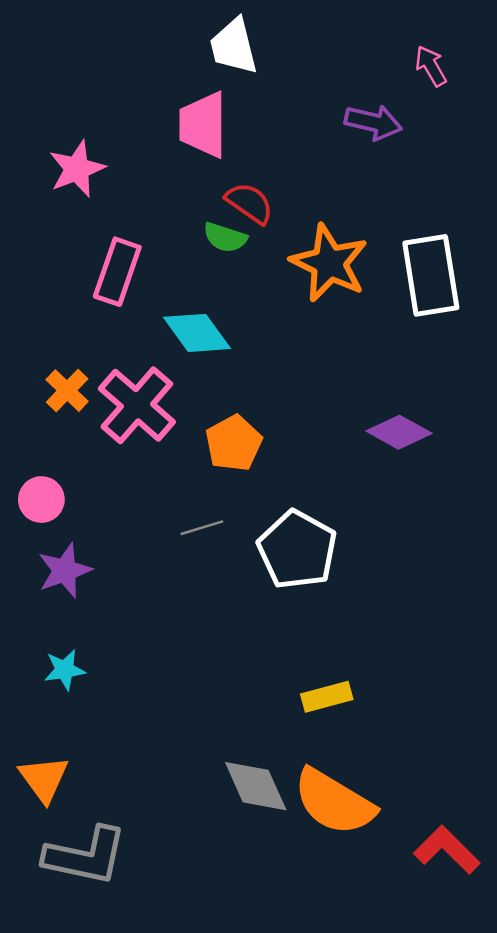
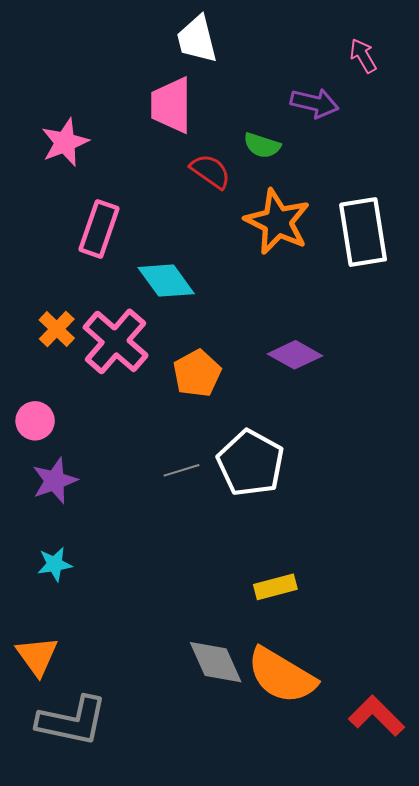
green semicircle: (225, 237) -> (262, 145), moved
purple diamond: (399, 432) -> (295, 355), moved
gray line: (202, 528) -> (182, 470), moved

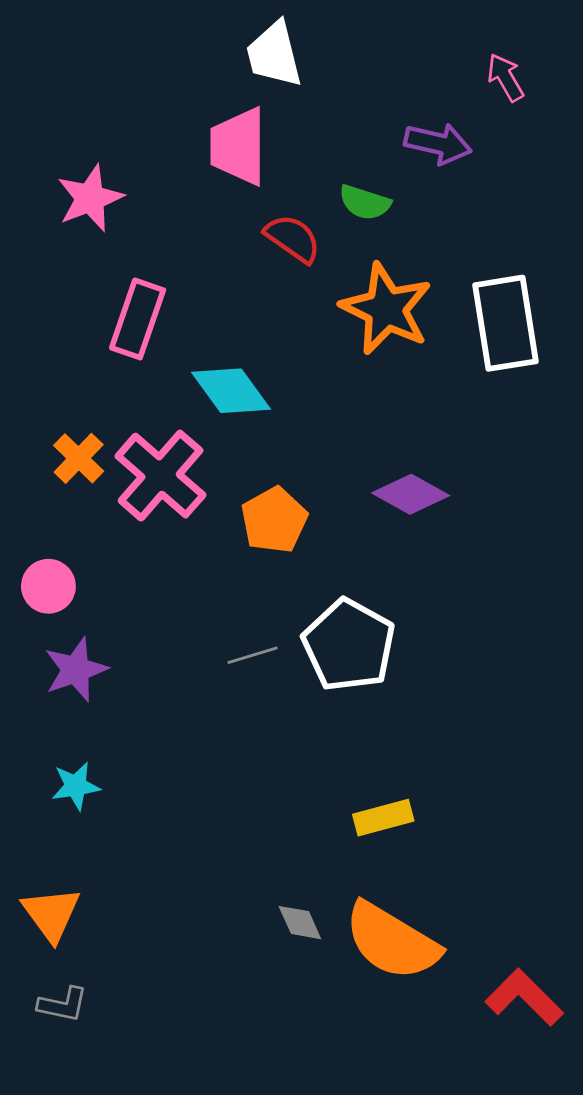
gray diamond: (216, 662) -> (300, 923), size x0.6
gray L-shape: (72, 721) -> (63, 1005), moved, size x0.5

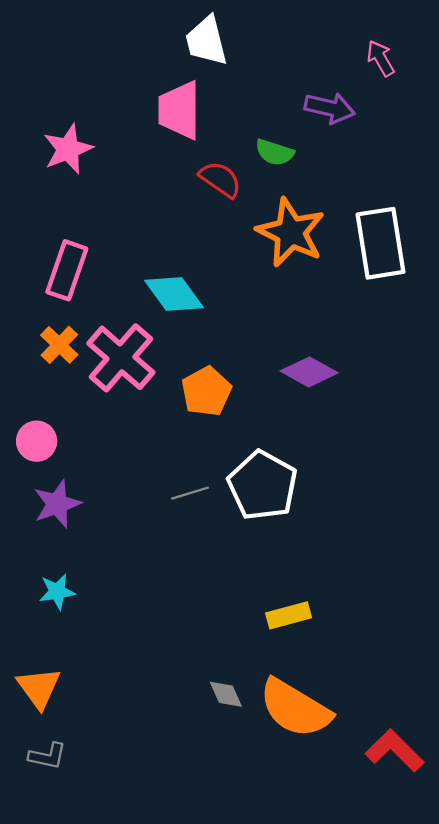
pink rectangle: (138, 319) -> (67, 270), moved

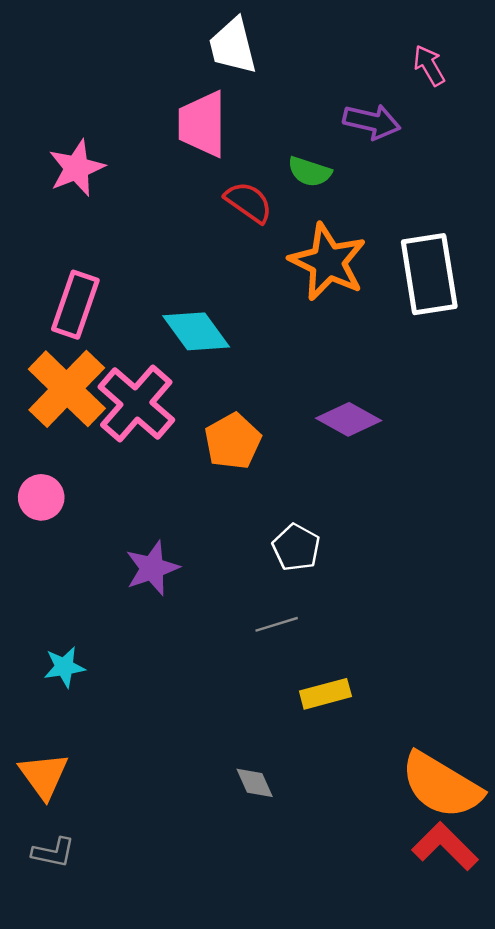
orange cross: (59, 345) -> (67, 389), size x1.8
white pentagon: (263, 486) -> (296, 547), size x0.6
gray line: (190, 493) -> (277, 624), moved
purple star: (57, 504) -> (152, 568), moved
orange semicircle: (295, 708) -> (441, 785), moved

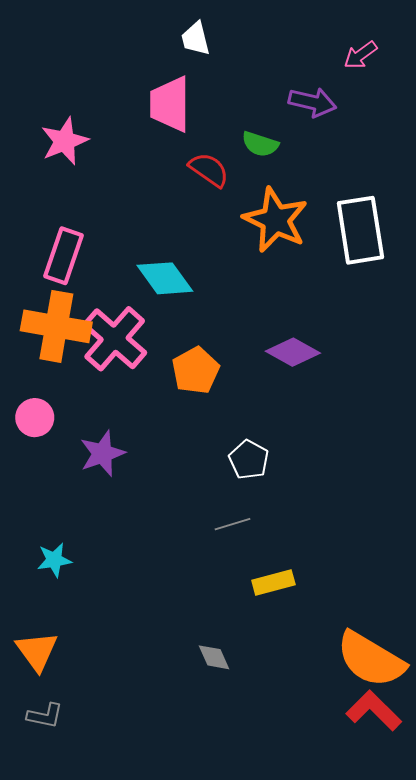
white trapezoid: (233, 46) -> (196, 39), size x0.7
pink arrow: (429, 66) -> (360, 55), turned -96
orange cross: (67, 389) -> (56, 326), turned -34
purple star: (152, 568) -> (102, 453), moved

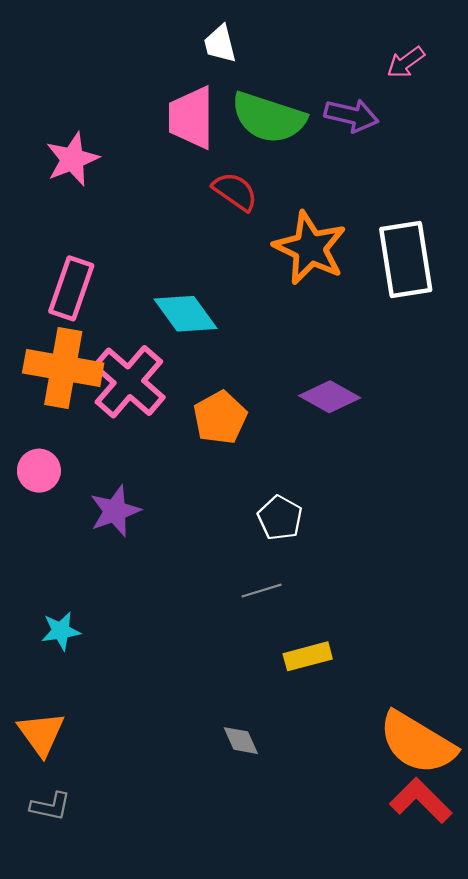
green semicircle: (260, 144) -> (268, 118), moved, size x1.8

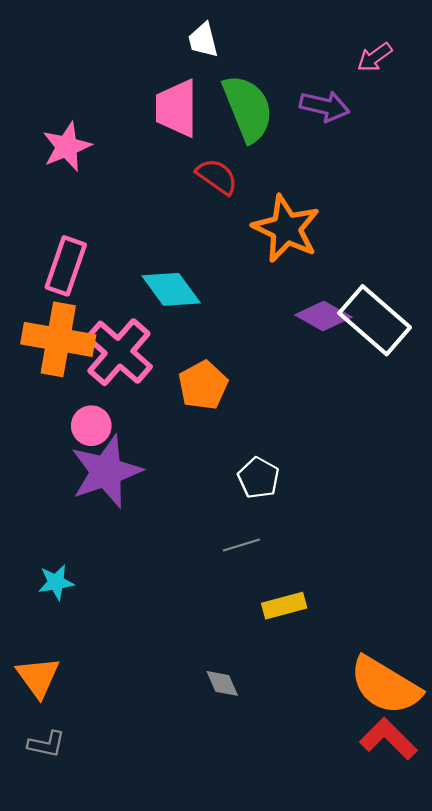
green semicircle: (268, 118) -> (248, 108), turned -130
white rectangle: (406, 260) -> (375, 320), moved, turned -40
purple diamond: (330, 397) -> (323, 316), moved
pink circle: (39, 471) -> (91, 426), moved
purple star: (115, 511) -> (106, 471), size x1.5

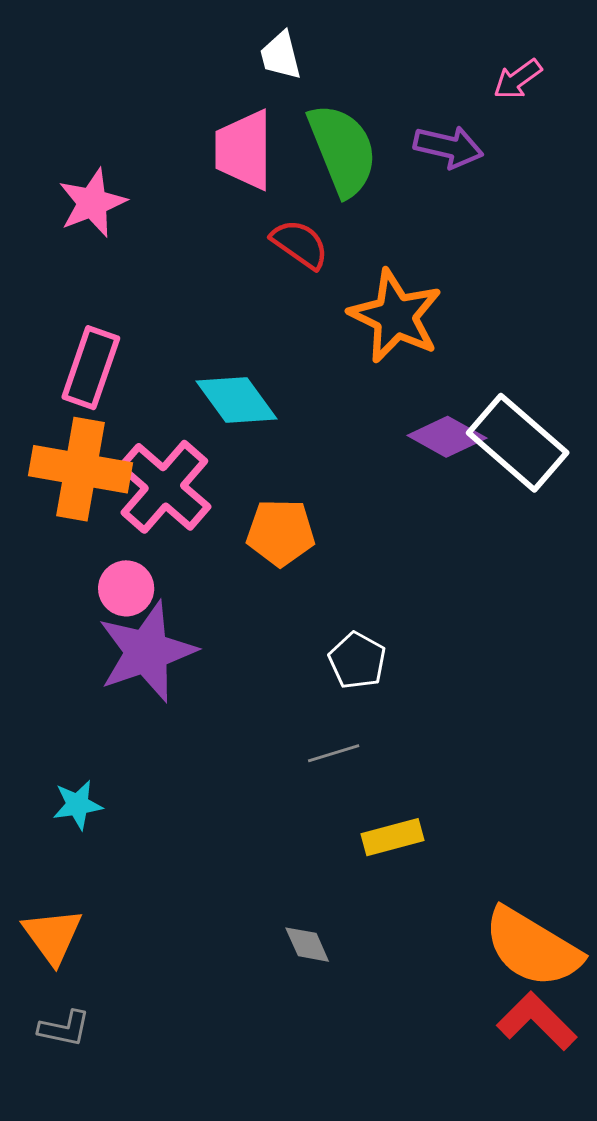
orange pentagon: (203, 385) -> (281, 532), turned 30

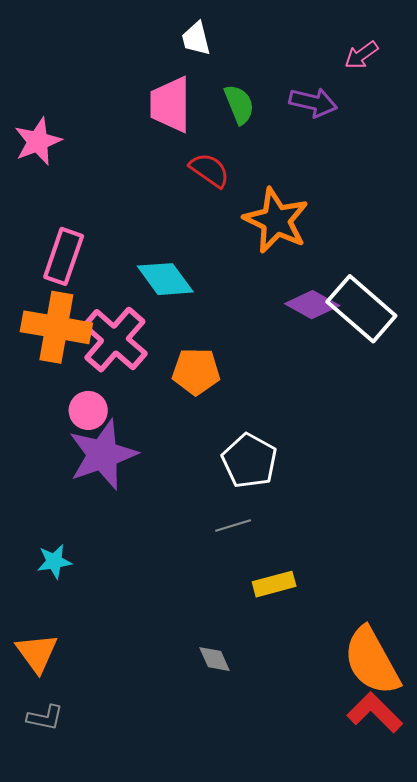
green semicircle: (342, 150) -> (239, 104), size x0.6
pink star: (92, 203) -> (38, 141), moved
white pentagon: (357, 661) -> (249, 461), size x1.4
orange semicircle: (532, 948) -> (372, 661), turned 30

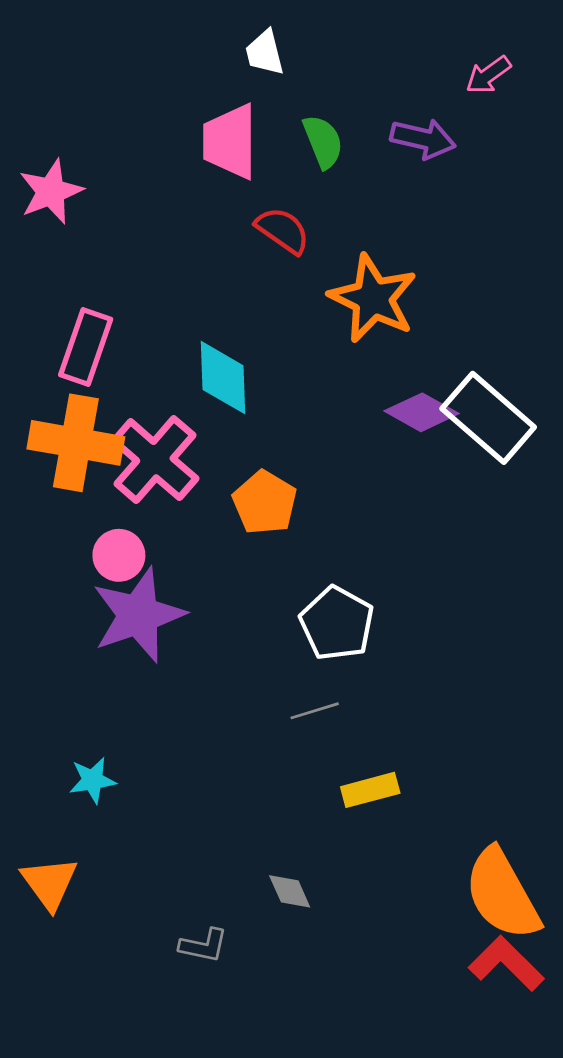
cyan diamond: (165, 279) -> (223, 378), turned 34
orange pentagon: (196, 371) -> (265, 503), turned 30
cyan star: (54, 561) -> (92, 780), moved
gray L-shape: (45, 718) -> (204, 945), moved

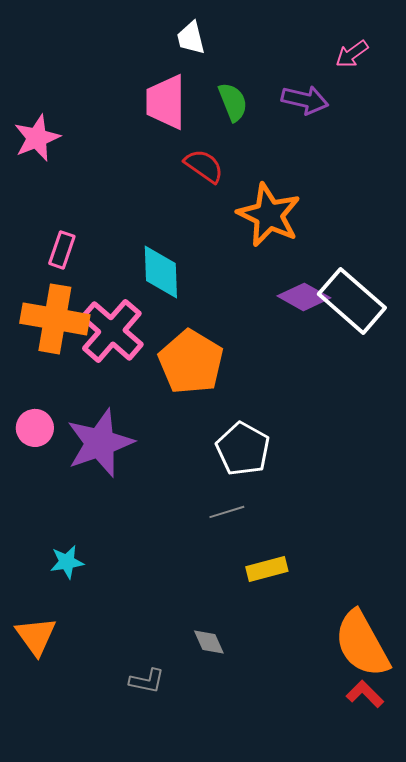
pink rectangle: (86, 347) -> (62, 250), size x0.7
orange pentagon: (265, 503) -> (191, 362), size x1.4
pink circle: (119, 555) -> (35, 428), moved
red L-shape: (506, 964) -> (365, 694), size x0.7

